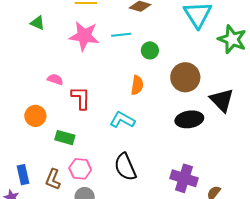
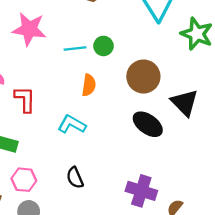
cyan line: (121, 35) -> (75, 49), moved
black ellipse: (189, 119) -> (148, 124), turned 44
black semicircle: (125, 167) -> (75, 178), size x0.7

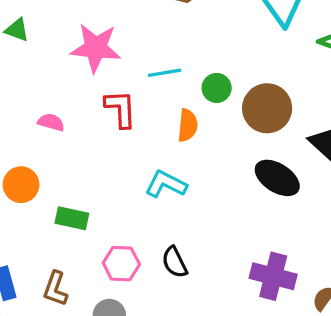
green circle: (103, 46) -> (217, 88), moved
red L-shape: (25, 99) -> (121, 109), moved
pink hexagon: (24, 180) -> (121, 264), moved

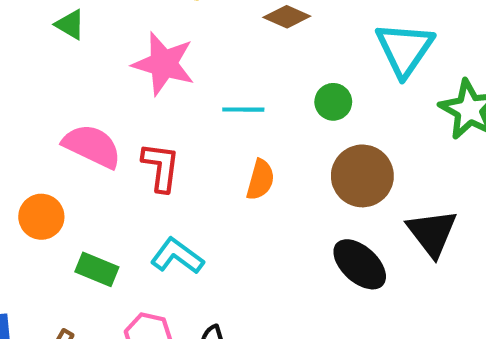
green circle: (217, 88) -> (333, 102), moved
red L-shape: (121, 109) -> (161, 167), moved
pink semicircle: (51, 122) -> (92, 146), size x1.8
cyan L-shape: (166, 184) -> (177, 256), moved

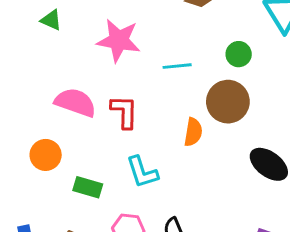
brown circle: (362, 176) -> (228, 102), moved
orange semicircle: (260, 180) -> (193, 132), moved
cyan L-shape: (177, 256) -> (142, 172), turned -138

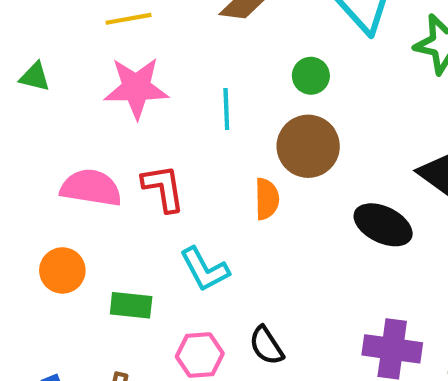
cyan line: (177, 66) -> (226, 109), turned -76

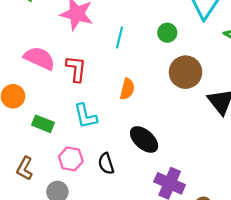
brown circle: (308, 146) -> (186, 72), moved
black ellipse: (383, 225) -> (144, 139), moved

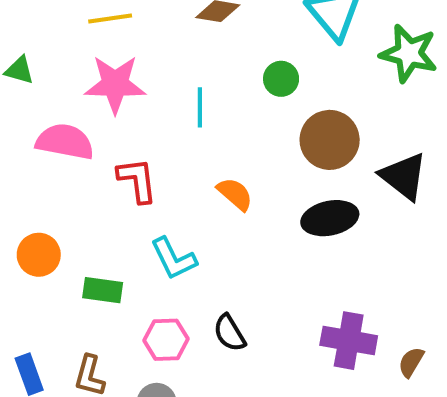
pink semicircle: (39, 58) -> (65, 142), moved
orange semicircle: (127, 89) -> (235, 194), turned -50
black ellipse: (144, 139) -> (330, 218), moved, turned -40

